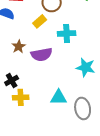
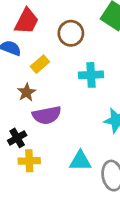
yellow rectangle: (40, 21) -> (40, 64), moved
purple semicircle: (42, 54) -> (47, 115), moved

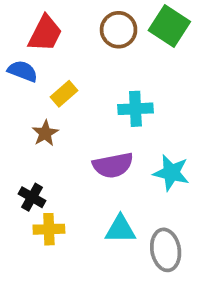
brown circle: (71, 33) -> (119, 30), moved
purple semicircle: (47, 115) -> (113, 165), moved
black cross: (17, 138) -> (32, 197), turned -30

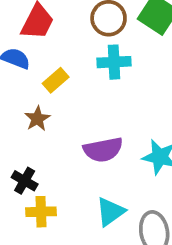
cyan cross: (135, 109) -> (114, 62), moved
cyan triangle: (120, 229) -> (110, 212), turned -36

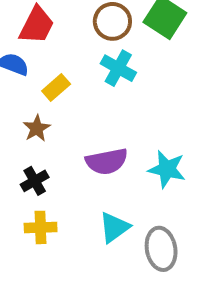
cyan cross: (114, 62) -> (118, 68), turned 32
black cross: (25, 181) -> (35, 181), moved, turned 30

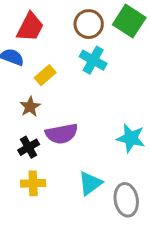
purple semicircle: (107, 161) -> (62, 134), moved

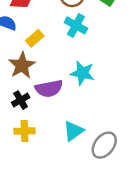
brown star: (30, 107) -> (22, 65), size x1.5
cyan star: (131, 138) -> (82, 73), moved
gray ellipse: (126, 200) -> (104, 145), turned 48

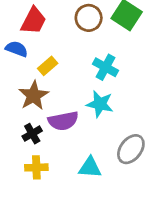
cyan cross: (76, 25) -> (106, 67), moved
cyan triangle: (73, 131) -> (90, 167), turned 40
gray ellipse: (104, 145) -> (131, 149), moved

